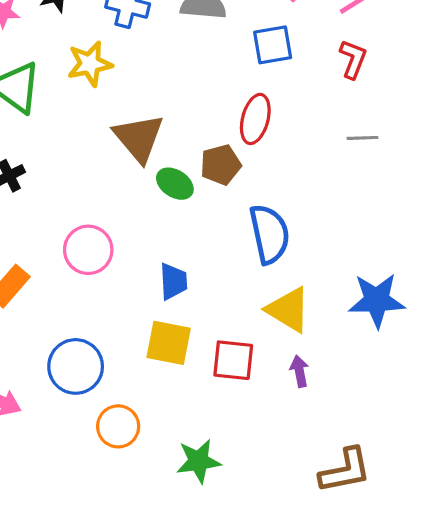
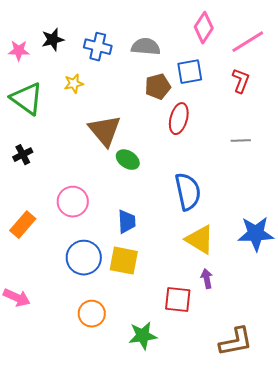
yellow star: (90, 64) -> (74, 84), size x0.7
gray line: (362, 138) -> (241, 141), moved
brown pentagon: (221, 165) -> (158, 87), moved
red square: (233, 360) -> (178, 300), moved
blue circle: (76, 366) -> (84, 258), moved

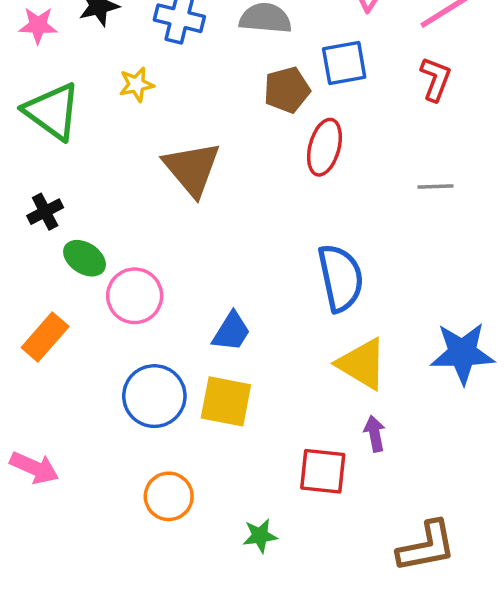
green ellipse: (128, 160) -> (85, 258), moved
blue trapezoid: (127, 222) -> (231, 332), turned 35
green star: (143, 336) -> (260, 536), size x0.7

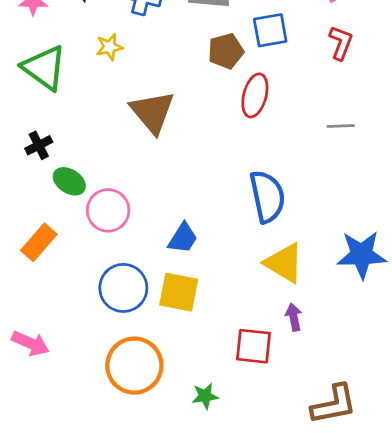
orange circle: (169, 496) -> (134, 366), size x1.5

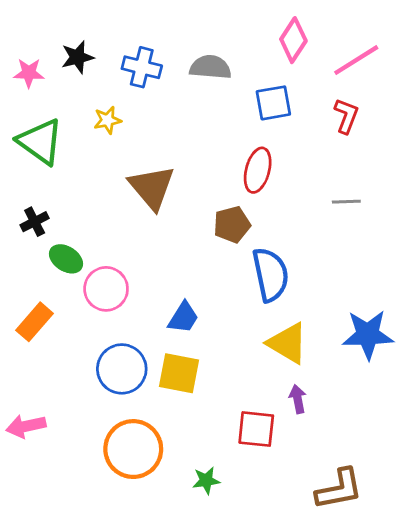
brown pentagon: (226, 51) -> (232, 225), moved
pink arrow: (30, 343) -> (26, 426), turned 144

